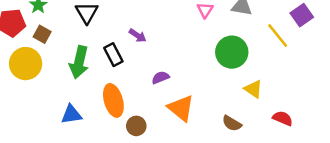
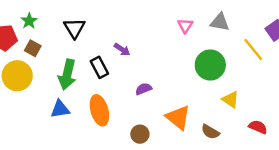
orange triangle: (181, 108) -> (178, 117), moved
blue triangle: (71, 114) -> (60, 109), moved
brown circle: (136, 126) -> (140, 134), moved

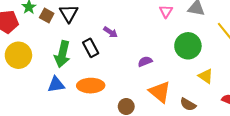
brown square: (33, 48) -> (47, 15), moved
purple semicircle: (144, 89) -> (145, 62), moved
orange ellipse: (99, 110) -> (91, 86), turned -75

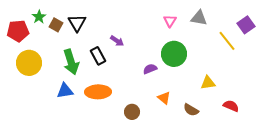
green circle: (188, 46) -> (174, 54), moved
green arrow: (62, 54) -> (71, 62), turned -30
yellow triangle: (206, 76) -> (208, 83), turned -42
orange triangle: (160, 92) -> (164, 98), size x0.6

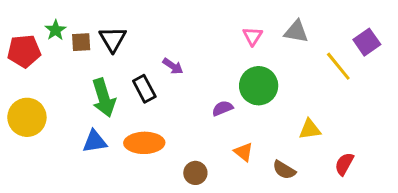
brown square: (56, 25) -> (81, 42), turned -32
yellow circle: (29, 63) -> (27, 117), moved
red semicircle: (231, 106) -> (344, 164), turned -84

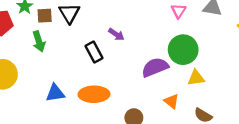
green arrow: (104, 98) -> (39, 41), moved, size x0.7
purple semicircle: (222, 108) -> (155, 67), size x1.6
yellow triangle: (310, 129) -> (196, 78), moved

